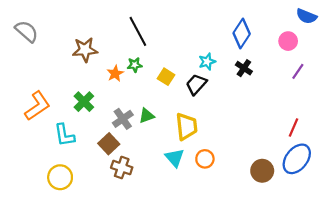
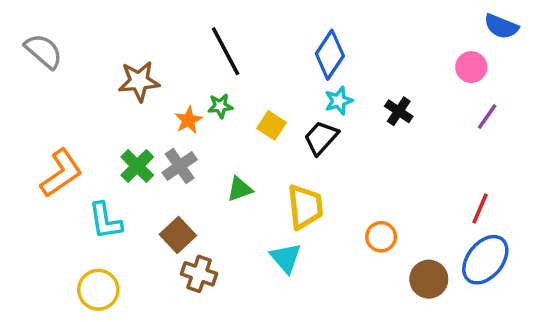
blue diamond: (242, 34) -> (330, 55), moved
gray cross: (123, 119) -> (180, 166), moved
orange circle: (205, 159) -> (381, 237), moved

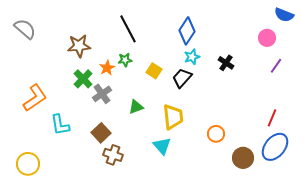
green cross: (137, 166) -> (83, 79), moved
yellow circle: (98, 290) -> (28, 164), moved

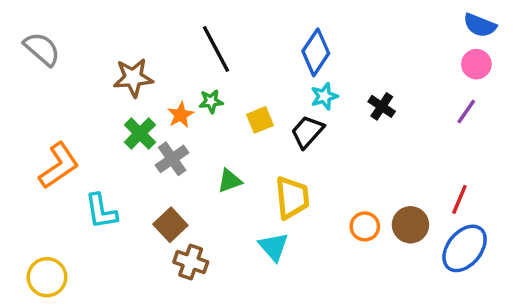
pink circle: (267, 38) -> (476, 64), moved
yellow square: (154, 71) -> (260, 120), turned 35
brown circle: (243, 158) -> (410, 225), moved

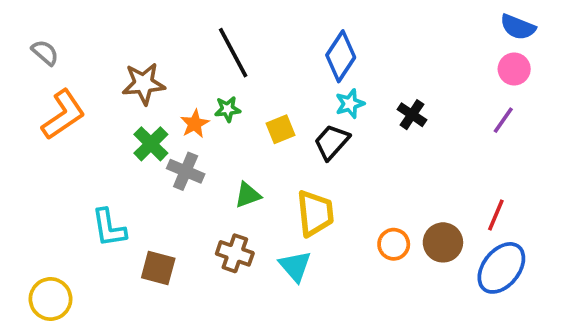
gray semicircle: (42, 49) -> (45, 53), size x0.7
gray cross: (172, 159) -> (186, 171), turned -32
orange L-shape: (59, 166) -> (63, 115), moved
brown square: (170, 225) -> (158, 268), moved, turned -32
brown cross: (191, 262) -> (235, 253), moved

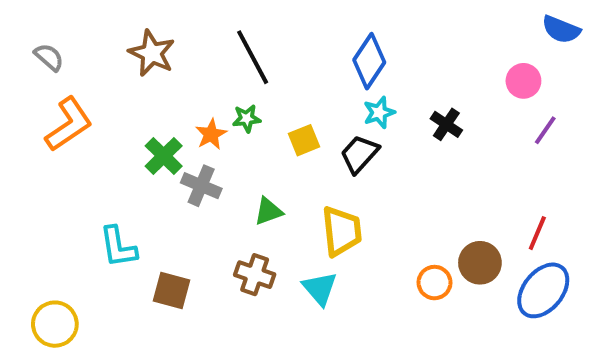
pink circle: (514, 69) -> (523, 81), moved
brown star: (144, 84) -> (152, 53), moved, turned 30
orange circle: (394, 244) -> (434, 283), moved

